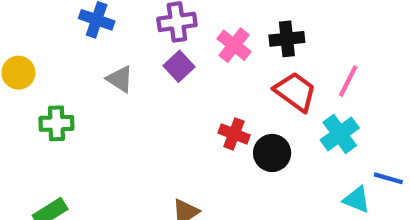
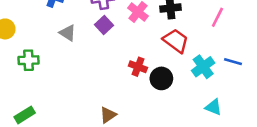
pink line: (348, 81) -> (217, 17), moved
blue line: (388, 178) -> (233, 62), moved

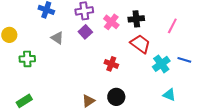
black circle: (161, 78) -> (116, 97), moved

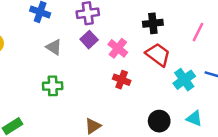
pink cross: (111, 22) -> (118, 48), moved
green cross: (27, 59) -> (53, 86), moved
black circle: (116, 97) -> (159, 121), moved

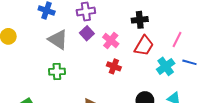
pink line: (198, 32) -> (177, 39), moved
gray triangle: (54, 47) -> (58, 39), size x1.5
red trapezoid: (158, 55) -> (144, 46), turned 85

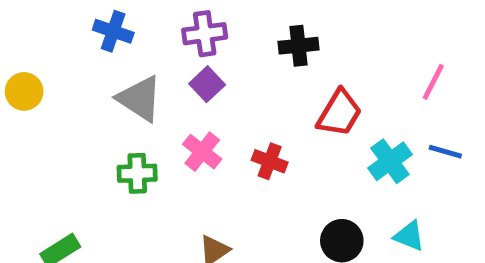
black cross: (140, 20) -> (298, 46), moved
pink line: (177, 39) -> (433, 82), moved
pink cross: (111, 41) -> (202, 152), moved

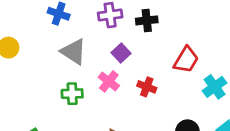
black cross: (298, 46) -> (147, 20), moved
purple square: (207, 84) -> (121, 53), moved

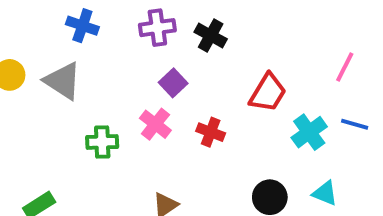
black cross: (147, 20) -> (211, 35), turned 35
gray triangle: (74, 52) -> (63, 81), moved

